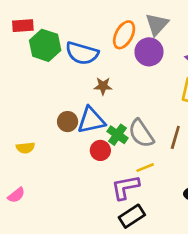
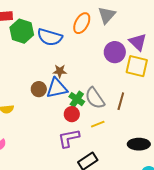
purple circle: (149, 52) -> (115, 52), moved
brown star: (103, 86) -> (60, 71), moved
red circle: (100, 150) -> (72, 114), moved
purple L-shape: (125, 187) -> (69, 138), moved

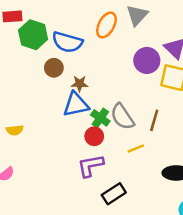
brown circle: (39, 89) -> (54, 68), moved
yellow line: (98, 124) -> (136, 148), moved

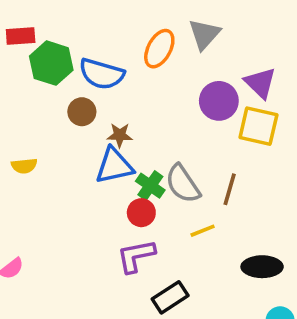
yellow semicircle: (15, 130) -> (24, 166), moved

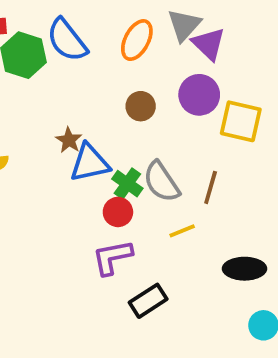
blue semicircle: (102, 74) -> (67, 40), moved, turned 36
purple triangle: (260, 83) -> (209, 44), moved
brown circle: (82, 112) -> (141, 106), moved
brown star: (120, 135) -> (69, 140), moved, turned 30

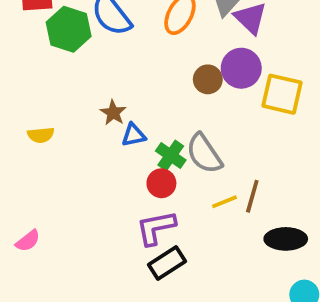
brown circle: (141, 106) -> (208, 79), moved
blue triangle: (90, 163) -> (134, 135), size x0.6
brown line: (211, 187) -> (252, 196), moved
black rectangle: (148, 301) -> (167, 263), moved

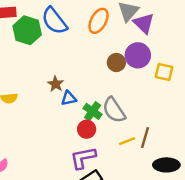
yellow square: (282, 94) -> (164, 72), size x0.7

